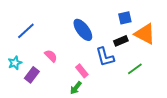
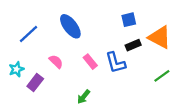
blue square: (125, 18) -> (129, 20), moved
blue ellipse: (83, 30) -> (70, 26), moved
green line: (135, 69) -> (162, 76), moved
pink rectangle: (82, 71) -> (90, 62), moved

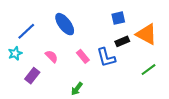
cyan star: (16, 69) -> (15, 53), moved

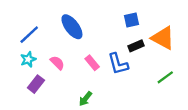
cyan star: (15, 53) -> (28, 59), moved

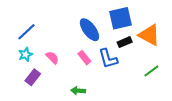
blue square: (132, 20) -> (120, 18), size x1.6
blue ellipse: (72, 27) -> (89, 30), moved
green arrow: (85, 99) -> (78, 91), turned 56

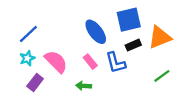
orange triangle: (149, 35) -> (160, 37), turned -50
pink semicircle: (52, 58) -> (56, 62), size x1.6
green arrow: (78, 91) -> (84, 86), moved

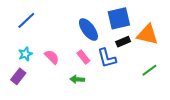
blue line: (28, 34) -> (26, 20), moved
orange triangle: (160, 37) -> (147, 35), turned 35
pink semicircle: (56, 62) -> (52, 57), size x0.7
purple rectangle: (35, 83) -> (18, 76), moved

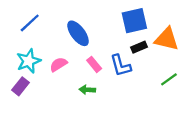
blue ellipse: (88, 30) -> (78, 33), moved
cyan star: (25, 54) -> (29, 61), size x1.5
pink semicircle: (52, 57) -> (58, 64), turned -77

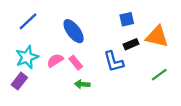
blue square: (134, 21) -> (127, 19), size x0.6
pink rectangle: (94, 64) -> (76, 63), moved

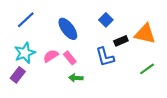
blue square: (127, 19) -> (106, 20), moved, turned -32

